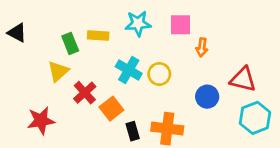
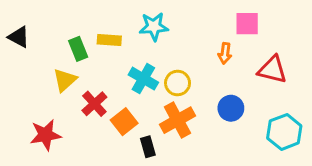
pink square: (181, 25) -> (247, 24), moved
red triangle: (243, 79) -> (272, 70), moved
orange cross: (167, 129) -> (178, 120), moved, turned -36

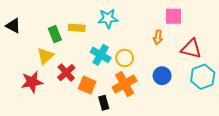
orange square: (124, 122) -> (87, 85), turned -30
cyan hexagon: (284, 132) -> (203, 77), moved
red star: (46, 135) -> (32, 82), moved

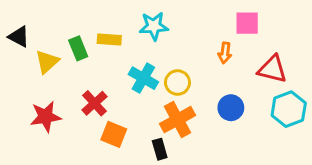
yellow triangle: (45, 56) -> (47, 62), moved
orange square: (87, 85) -> (114, 134), moved
black rectangle: (104, 103) -> (160, 149), moved

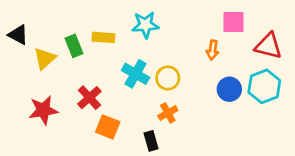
red triangle: (272, 69) -> (269, 46), moved
blue circle: (231, 108) -> (229, 89), moved
cyan hexagon: (289, 109) -> (264, 86), moved
orange cross: (177, 120) -> (168, 113), size x0.6

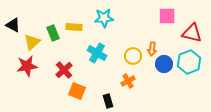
orange arrow: (213, 50) -> (152, 49), moved
yellow circle: (168, 78) -> (133, 56), moved
red star: (43, 110) -> (27, 66), moved
orange cross: (168, 113) -> (128, 81), moved

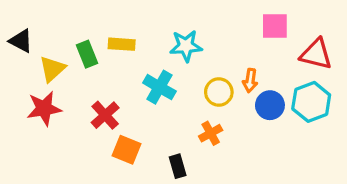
cyan star: (104, 18) -> (186, 46), moved

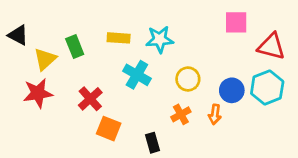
yellow rectangle: (122, 44) -> (119, 38), moved
orange arrow: (250, 80) -> (215, 114), moved

